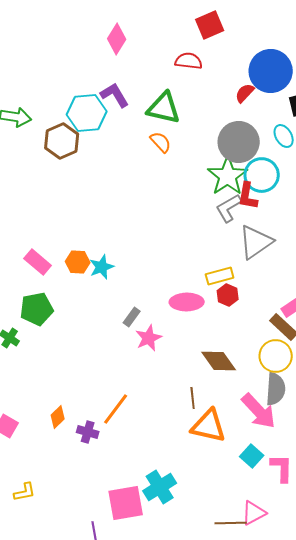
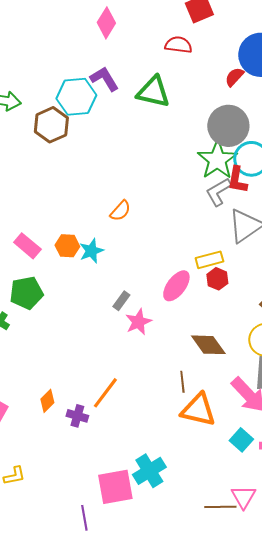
orange semicircle: (161, 142) -> (120, 211), moved, turned 85
pink ellipse: (187, 302) -> (176, 286), turned -52
pink triangle: (254, 513) -> (243, 497), turned -32

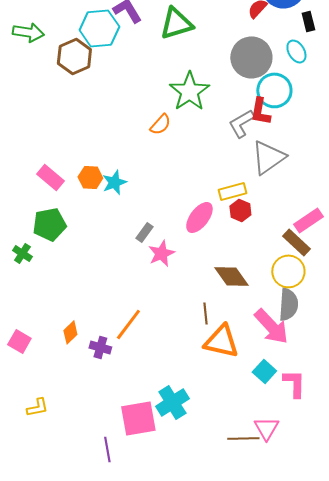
green triangle: (153, 92) -> (176, 23), turned -30
green star: (217, 160) -> (189, 91), moved
orange semicircle: (120, 211) -> (160, 124), moved

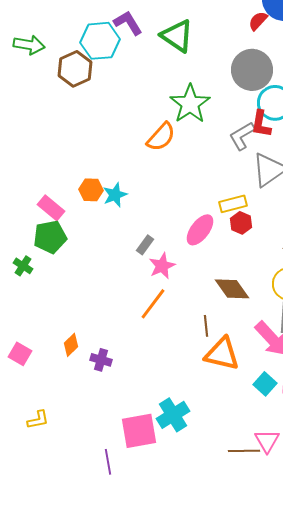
green triangle: (176, 23) -> (177, 36), turned 51
orange semicircle: (160, 124) -> (161, 137), size x1.4
pink rectangle: (50, 177) -> (51, 208), moved
orange line: (128, 324) -> (153, 304), moved

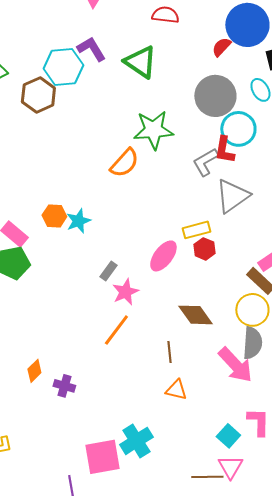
green star: (190, 104) -> (153, 130), turned 30
orange triangle: (222, 354) -> (176, 390), moved, size x0.6
cyan square: (265, 384) -> (228, 436), moved

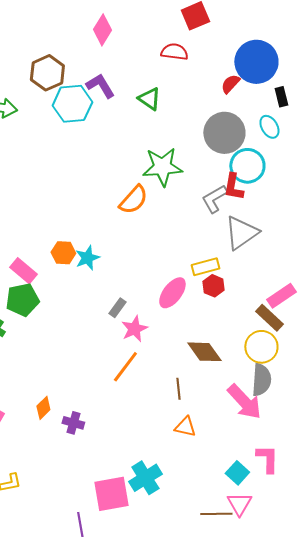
green triangle: (140, 62) -> (149, 99), size x0.7
brown hexagon: (38, 95) -> (47, 73), moved

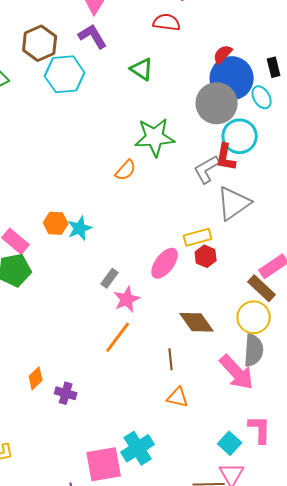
blue circle: (256, 62) -> (232, 78), moved
purple L-shape: (100, 86) -> (93, 36), moved
orange semicircle: (133, 200) -> (126, 170), size x0.7

